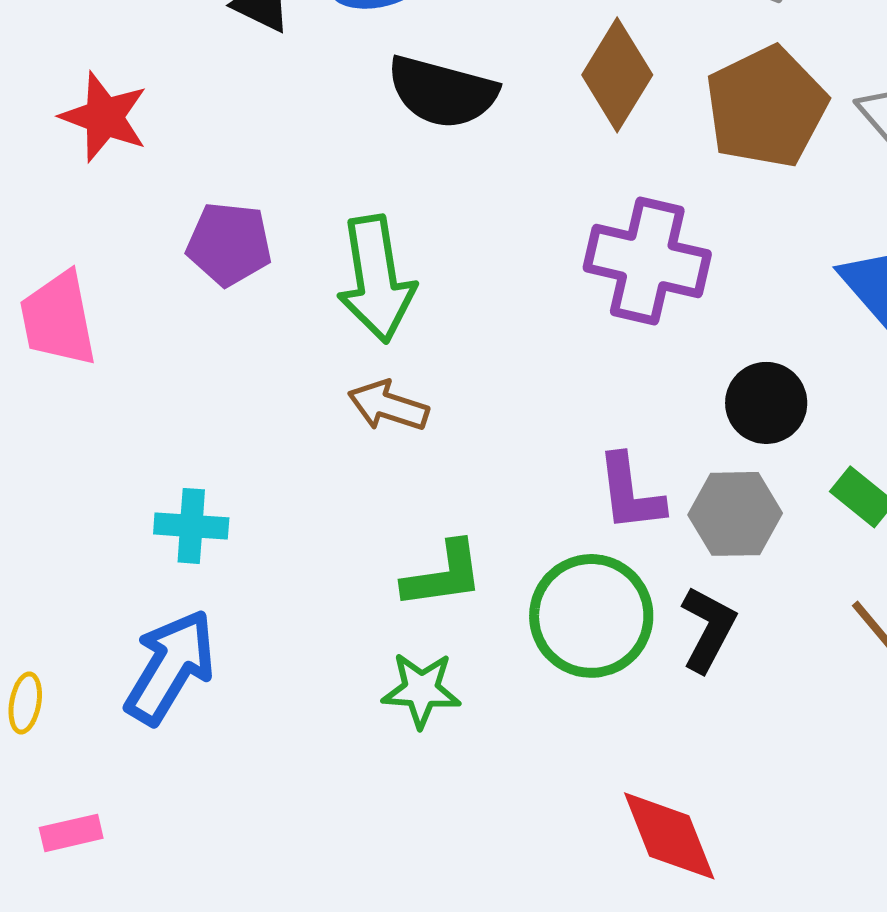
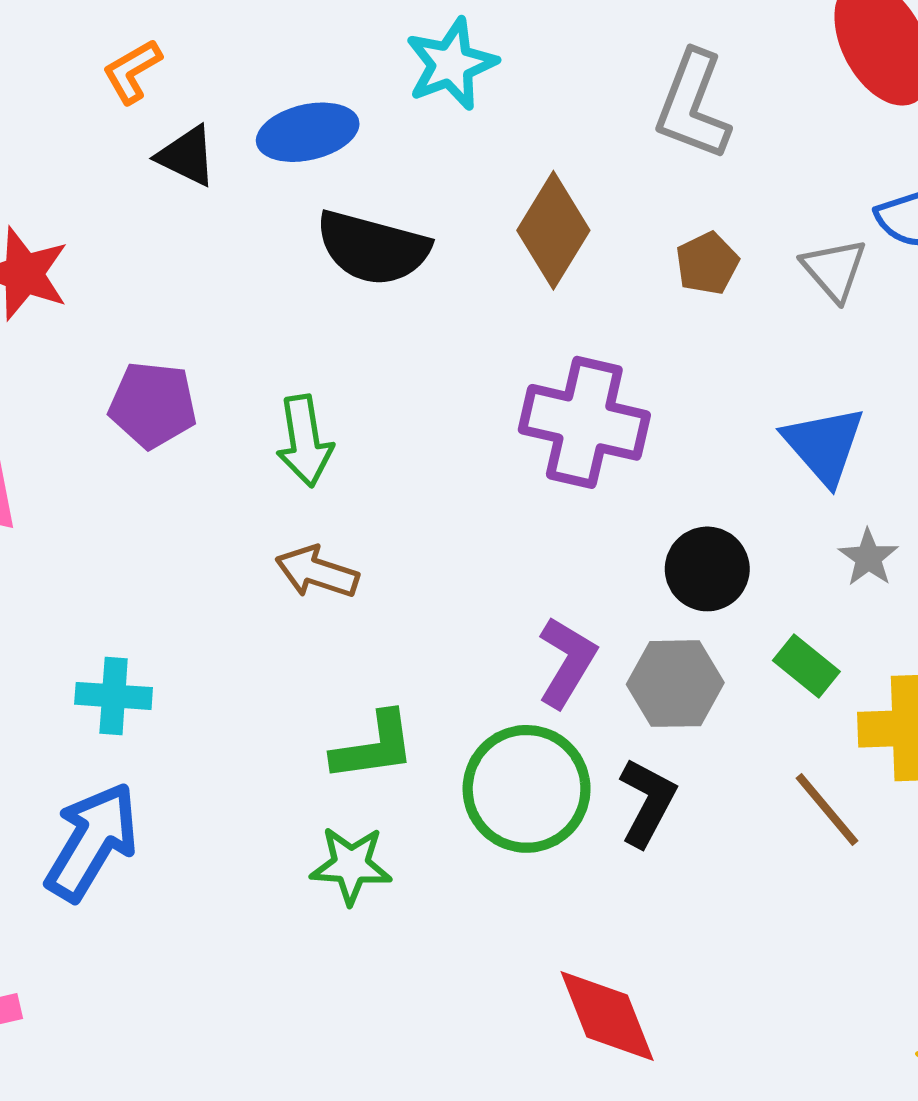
brown pentagon: (766, 107) -> (707, 263), size x0.5
green arrow: (376, 279) -> (305, 441), size x0.7
purple L-shape: (630, 493) -> (567, 662), turned -142

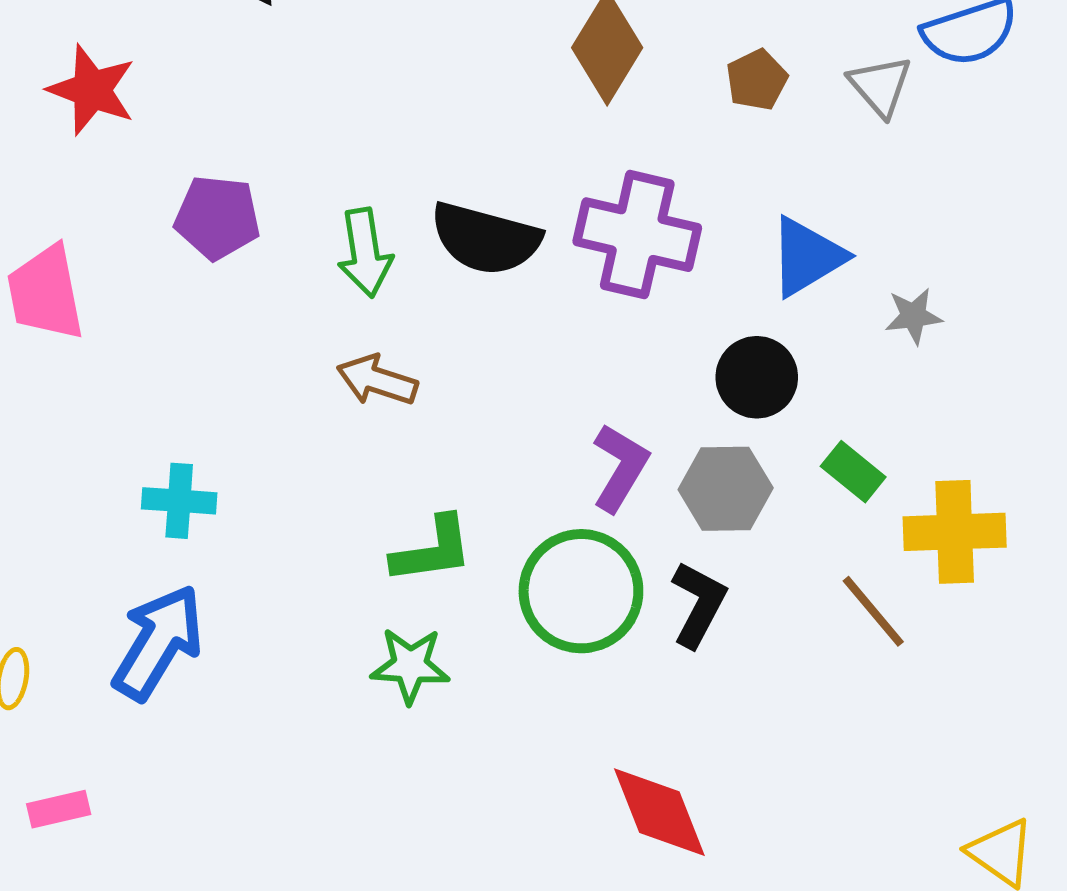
black semicircle: (373, 248) -> (486, 239), moved
blue triangle: (824, 445) -> (807, 257), moved, turned 40
gray star: (868, 558) -> (913, 316), moved, turned 30

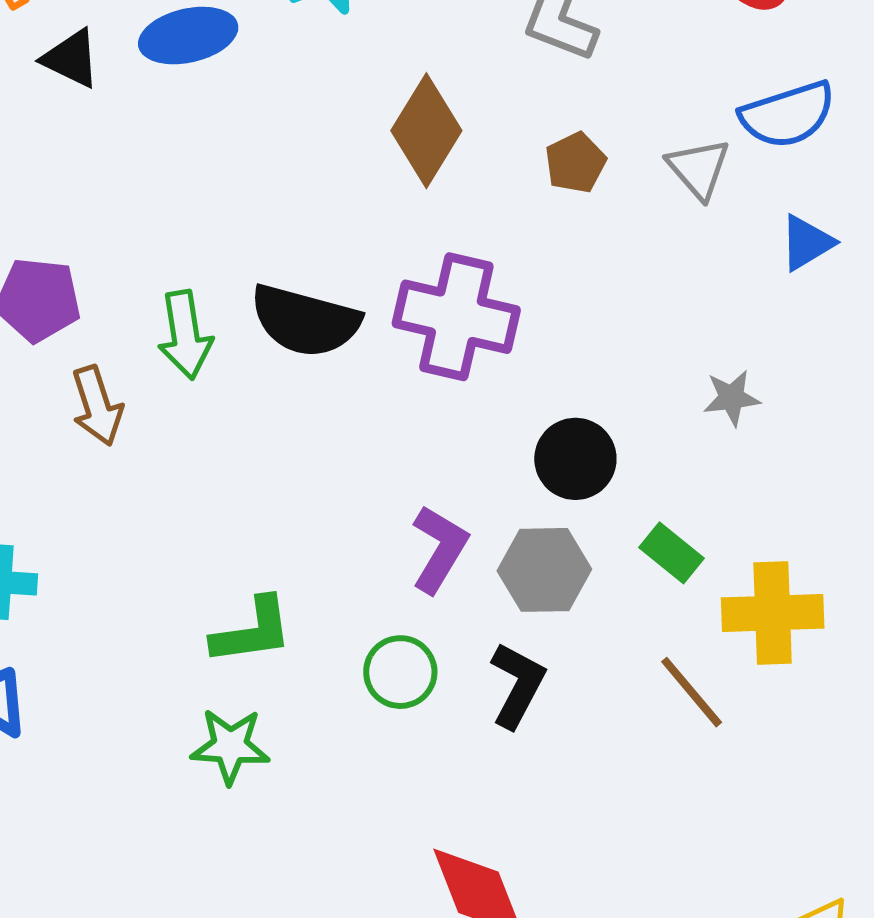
blue triangle: (807, 257) -> (807, 243), moved, size x0.7
brown arrow: (377, 380) -> (97, 406), moved, turned -126
green circle: (581, 591) -> (400, 672), size x0.6

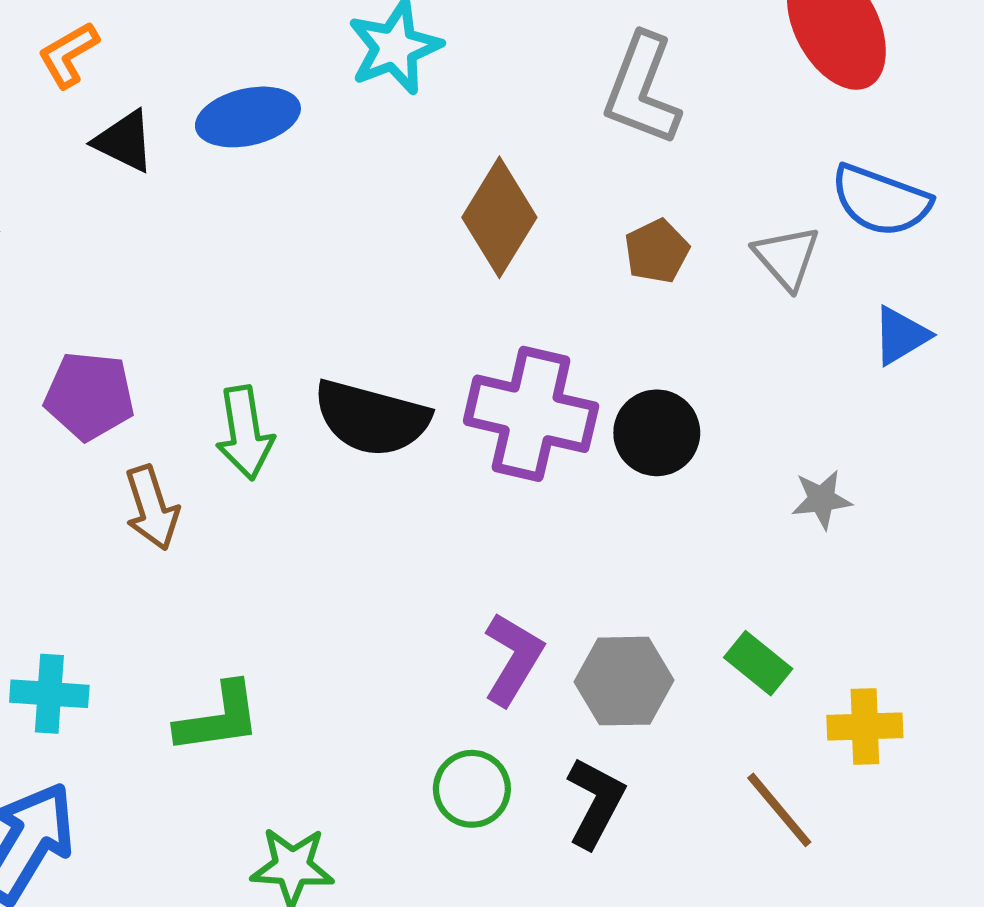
blue semicircle: (788, 115) -> (881, 200), turned 38
black circle: (575, 459) -> (657, 433), moved
yellow cross: (773, 613) -> (865, 727), size x0.7
green L-shape: (252, 631) -> (218, 718), moved

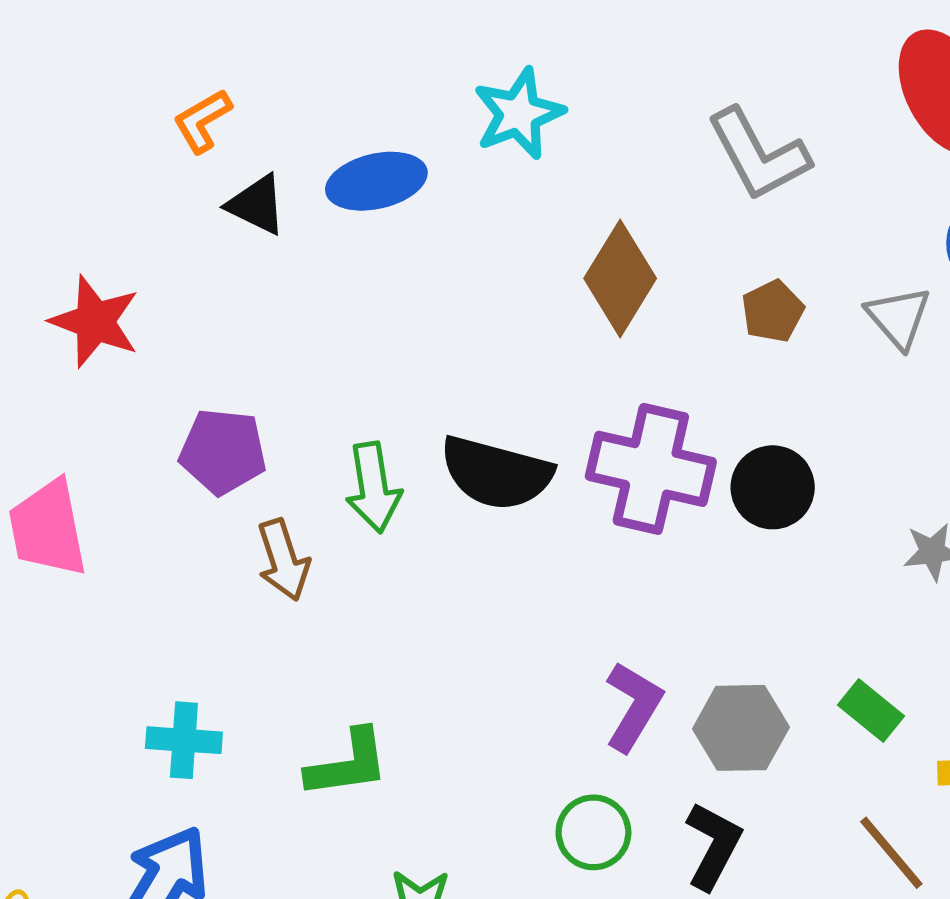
gray L-shape: (642, 89) -> (758, 155), turned -49

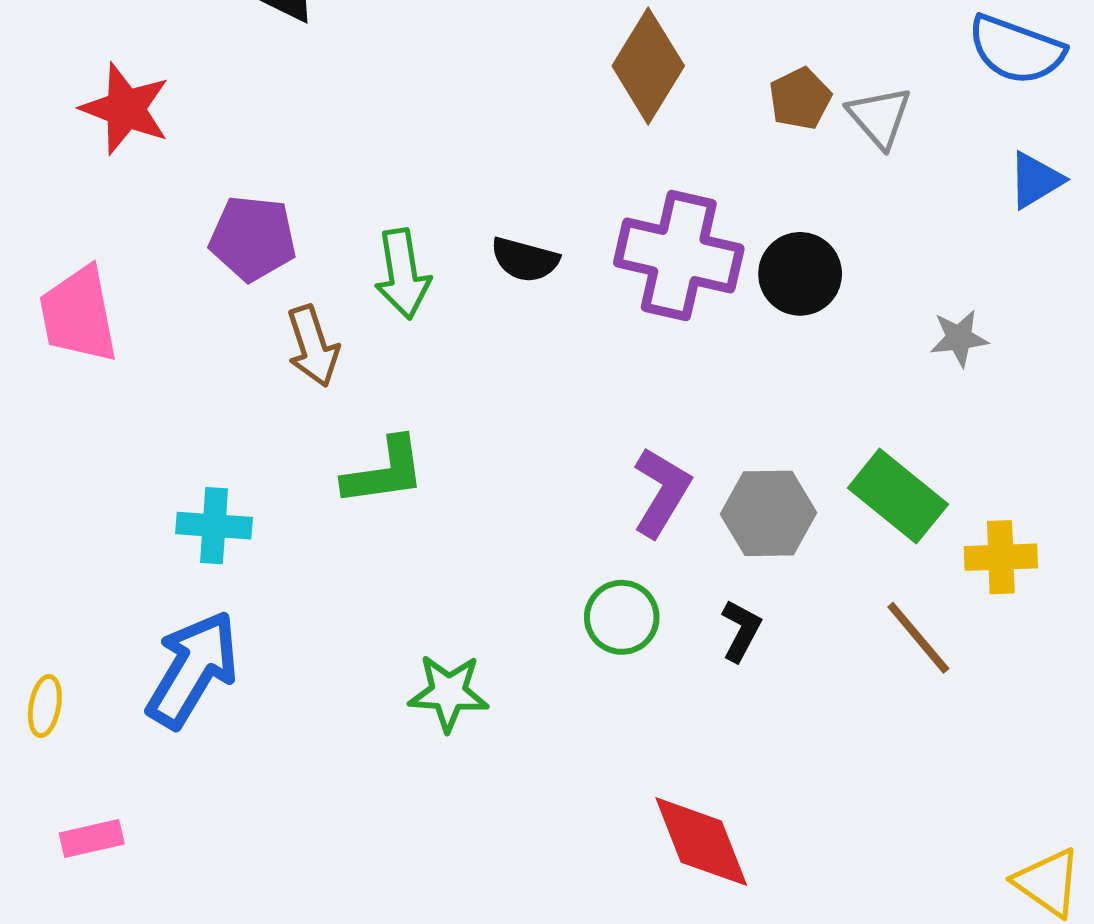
gray triangle: (899, 317) -> (880, 117), moved
black semicircle: (496, 473) -> (525, 260), size x0.6
green rectangle: (871, 711) -> (898, 496), size x1.5
green L-shape: (348, 764) -> (384, 472), moved
black L-shape: (713, 846) -> (741, 631), size x0.7

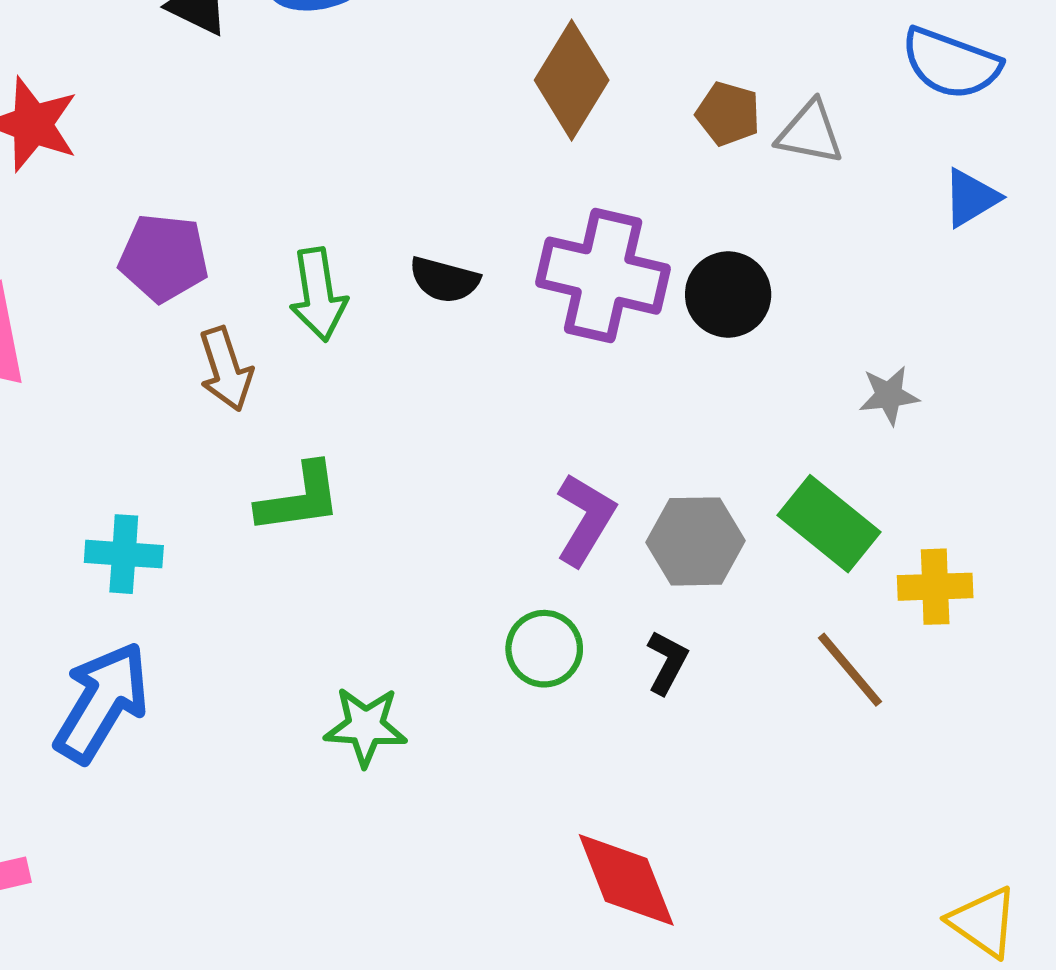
brown pentagon: (800, 99) -> (728, 114), turned -30
gray triangle: (880, 117) -> (810, 133), turned -38
gray star: (959, 338) -> (889, 395), moved

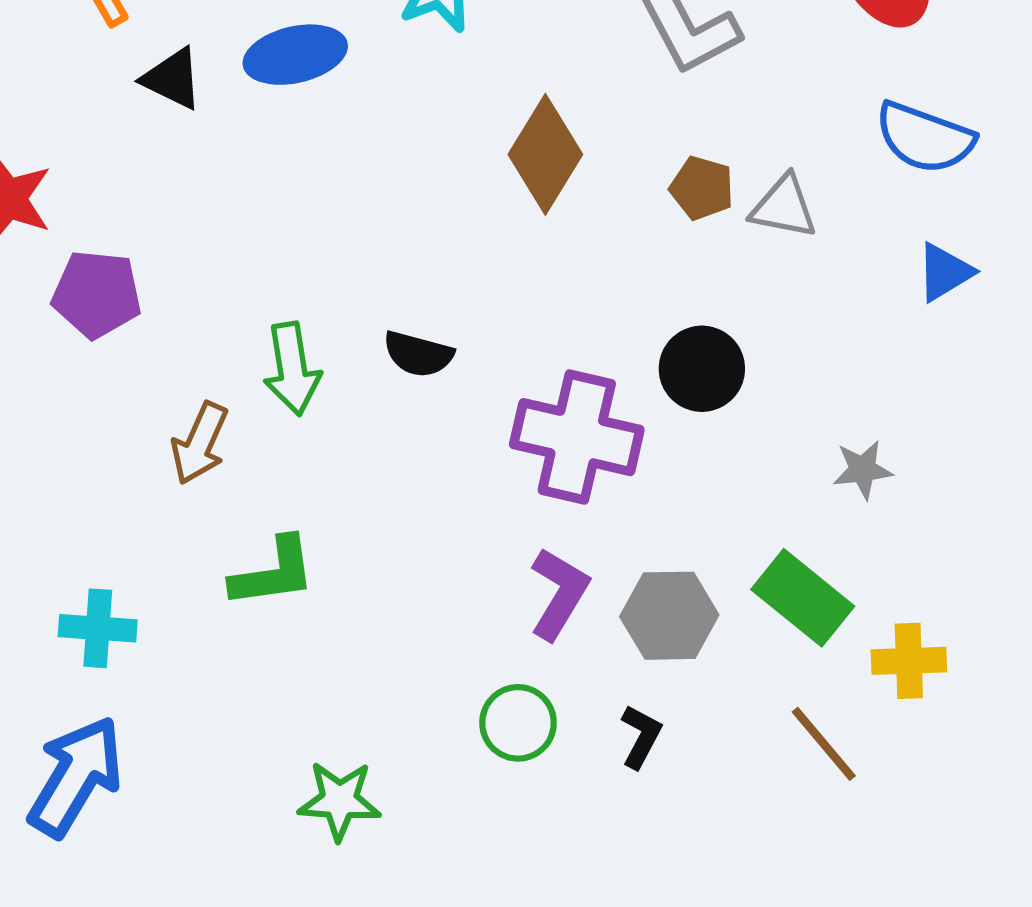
purple pentagon: (164, 258) -> (97, 294), moved
purple cross: (603, 276) -> (577, 437), moved
brown arrow: (226, 369) -> (200, 443), turned 42

